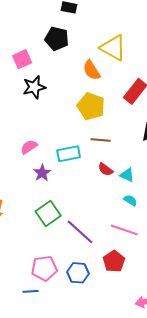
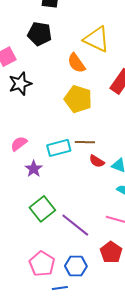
brown line: (101, 140) -> (85, 142), moved
pink pentagon: (44, 268) -> (42, 264), turned -30
blue line: (31, 291) -> (60, 288), moved

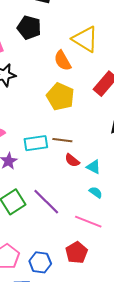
purple line: (75, 225) -> (46, 202), moved

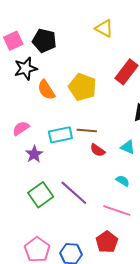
black pentagon: (29, 28) -> (44, 41), moved
yellow triangle: (85, 39) -> (104, 28), size x0.7
orange semicircle: (63, 61) -> (46, 90), moved
cyan triangle: (94, 167) -> (128, 147), moved

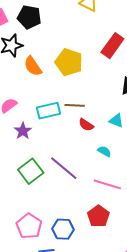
cyan semicircle: (123, 181) -> (104, 151), moved

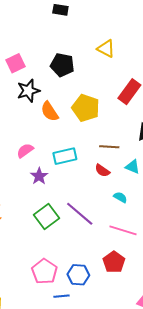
black pentagon: (29, 17) -> (62, 65), moved
brown line: (75, 105) -> (109, 147), moved

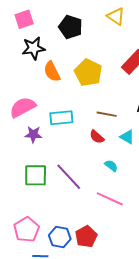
pink semicircle: (25, 151) -> (23, 107), size x1.5
purple star: (39, 176) -> (33, 134), turned 30
green square: (47, 216) -> (36, 175), turned 30
red pentagon: (114, 262) -> (86, 236), moved

